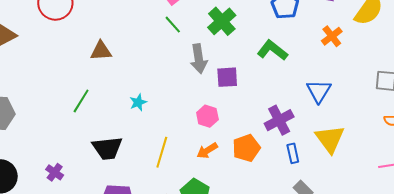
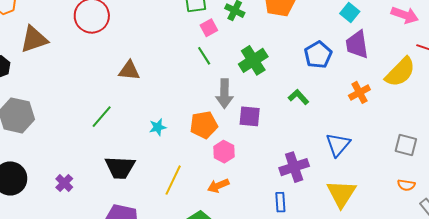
green L-shape: (272, 50) -> (298, 97), size x0.7
orange pentagon: (246, 148) -> (204, 125), moved
blue rectangle: (293, 153) -> (280, 202), moved

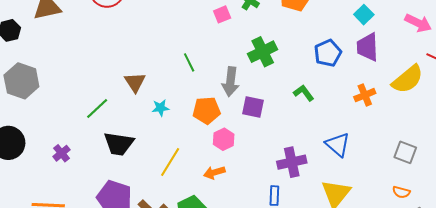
green line: (204, 56) -> (189, 62), moved
brown triangle: (129, 70) -> (135, 82), moved, turned 45
green line: (102, 117) -> (97, 109), moved
blue triangle: (338, 145) -> (338, 145), turned -36

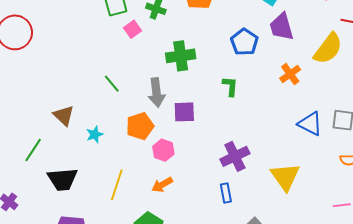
green cross: (263, 52) -> (181, 56), turned 32
green L-shape: (304, 93) -> (230, 86), turned 55
blue triangle: (338, 145) -> (310, 124), moved

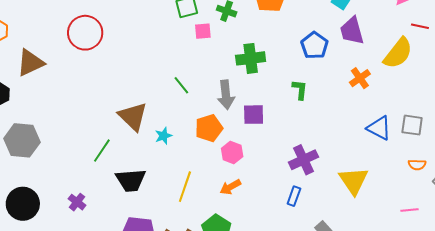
pink square: (133, 29) -> (203, 31), turned 30
brown triangle: (64, 116) -> (133, 116), size x1.4
blue rectangle: (226, 193) -> (294, 196), turned 30

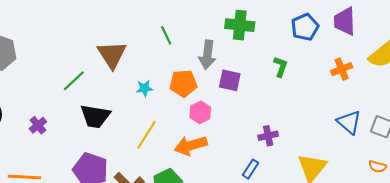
cyan star: (163, 136) -> (144, 88), moved
purple cross: (304, 160) -> (268, 136), size x0.7
orange arrow: (230, 187) -> (191, 146), size x1.5

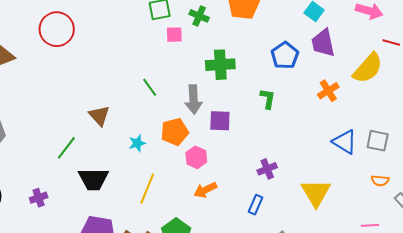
brown triangle: (112, 55) -> (99, 116), size x0.7
purple cross: (38, 125) -> (39, 198), turned 30
orange arrow: (191, 146) -> (205, 190), moved, size x0.7

